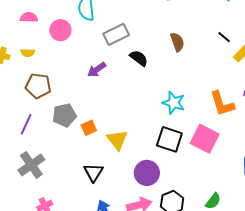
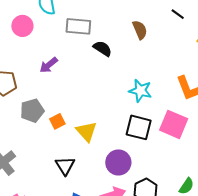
gray rectangle: (116, 34) -> (78, 26), turned 35
black line: (224, 37) -> (178, 14), moved
purple arrow: (97, 70) -> (49, 65), moved

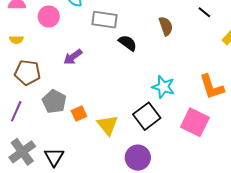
gray pentagon: (32, 111) -> (54, 101), turned -30
black square: (139, 127) -> (147, 116), moved, turned 36
black triangle: (65, 166) -> (54, 157), moved

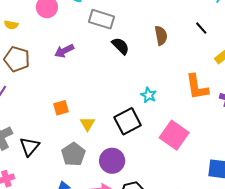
cyan star: (163, 87) -> (149, 95), size x0.7
orange L-shape: (212, 87) -> (197, 87), moved
gray pentagon: (54, 101) -> (73, 154), moved
yellow triangle: (108, 125) -> (87, 124), size x0.7

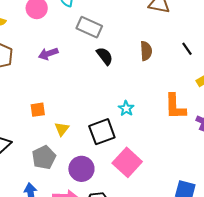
pink square: (174, 135) -> (127, 162), moved

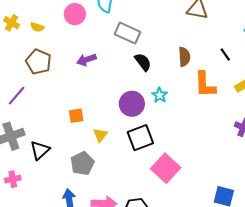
orange L-shape: (175, 107) -> (205, 85), moved
cyan star: (126, 108) -> (160, 95), moved
purple circle: (81, 169) -> (132, 104), moved

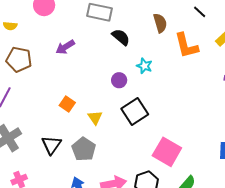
purple circle: (132, 104) -> (119, 80), size x0.6
orange square: (76, 116) -> (67, 104), turned -35
black triangle: (40, 150) -> (51, 145), moved
pink square: (166, 168) -> (167, 152), moved

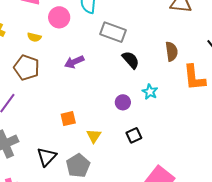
yellow semicircle: (10, 26) -> (34, 37), moved
orange square: (67, 104) -> (68, 119), turned 35
black square: (135, 111) -> (134, 135), size x0.6

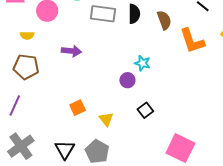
black semicircle: (131, 60) -> (134, 14), moved, turned 54
purple arrow: (74, 62) -> (71, 51), turned -138
cyan star: (150, 92) -> (142, 63), moved

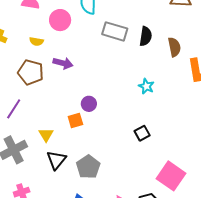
purple arrow: (71, 51) -> (63, 63), moved
purple circle: (127, 80) -> (89, 104), moved
yellow triangle: (106, 119) -> (46, 135), moved

